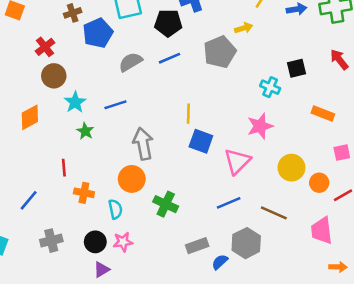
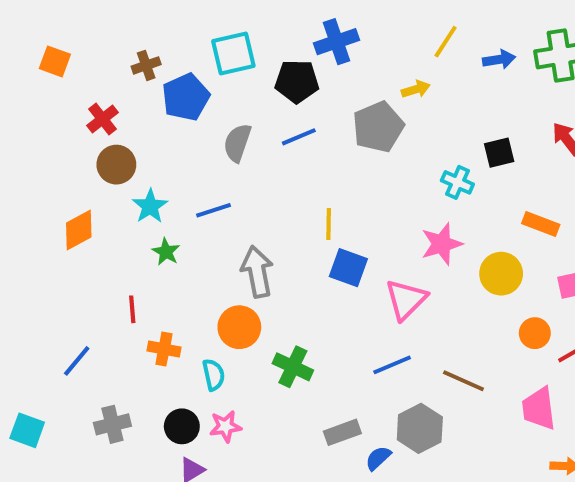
gray semicircle: (130, 62) -> (237, 143), turned -40
yellow circle: (291, 168) -> (501, 274), moved

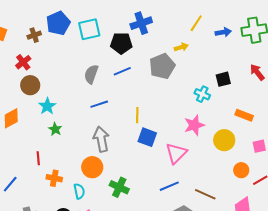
brown cross: (146, 65) -> (34, 35), moved
blue pentagon: (186, 97) -> (58, 23), moved
blue line: (214, 210) -> (99, 104), moved

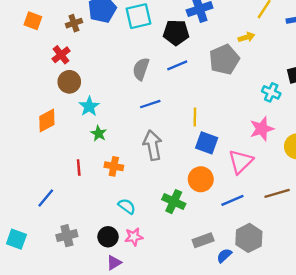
orange circle: (92, 167) -> (201, 179), moved
orange cross: (54, 178) -> (114, 166), moved
cyan semicircle: (79, 191) -> (127, 206), turned -42
brown line: (205, 194) -> (277, 193), moved, turned -40

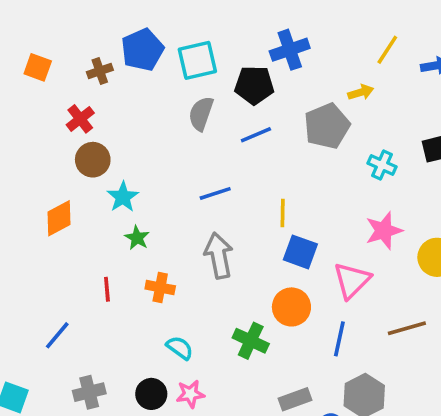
gray semicircle: (141, 69) -> (201, 114), moved
cyan cross: (271, 92) -> (382, 165), moved
blue line: (232, 200) -> (339, 339), turned -55

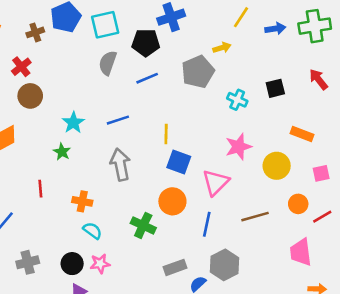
cyan star: (123, 197) -> (73, 123), moved
orange cross: (160, 287) -> (82, 201), moved

